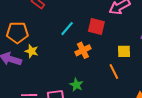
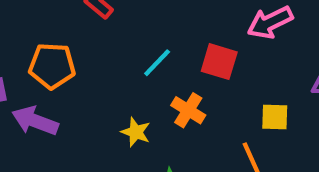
orange cross: (83, 50) -> (188, 110), turned -35
yellow star: (32, 51) -> (136, 132), moved

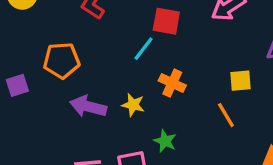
red square: (219, 62) -> (166, 21), moved
purple arrow: (35, 121) -> (88, 106), moved

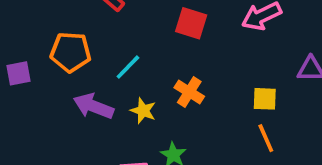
cyan line: (144, 49) -> (128, 67), moved
orange line: (226, 115) -> (266, 138), moved

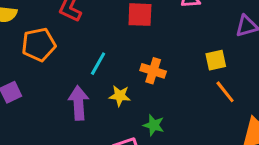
orange pentagon: (71, 52) -> (39, 45), moved
purple arrow: (93, 106) -> (78, 103), turned 80

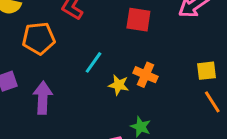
yellow star: (120, 96) -> (119, 85), moved
purple arrow: (78, 103) -> (43, 98), moved

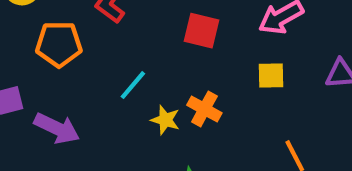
yellow square: (206, 71) -> (271, 75), moved
purple arrow: (43, 98) -> (57, 128), turned 108

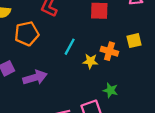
yellow square: (271, 75) -> (134, 41), moved
purple arrow: (57, 128) -> (35, 78), turned -30

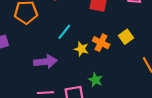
yellow square: (134, 41) -> (126, 37), turned -32
purple arrow: (35, 78) -> (45, 62), moved

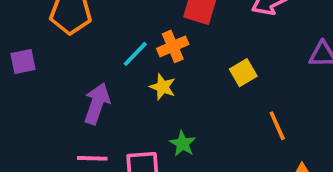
orange cross: (101, 43) -> (173, 46), moved, turned 35
purple arrow: (45, 62) -> (97, 104), turned -70

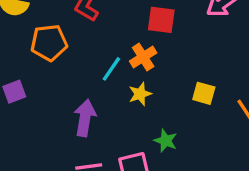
yellow square: (243, 73) -> (204, 93), moved, turned -35
yellow star: (163, 87) -> (140, 94), turned -30

